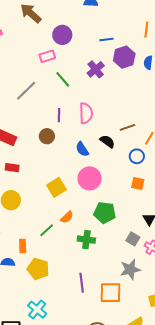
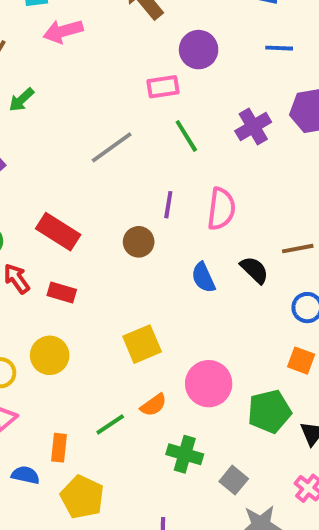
blue line: (106, 39) -> (279, 48), moved
pink circle: (90, 178) -> (209, 384), moved
green pentagon: (105, 213) -> (269, 411), moved, turned -30
gray square: (133, 239) -> (234, 480), moved

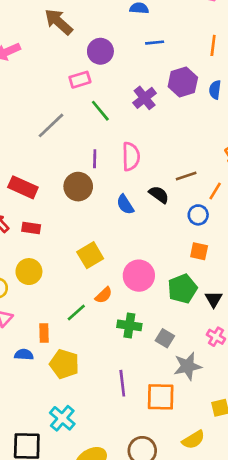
brown circle: (139, 242) -> (78, 187), size x1.4

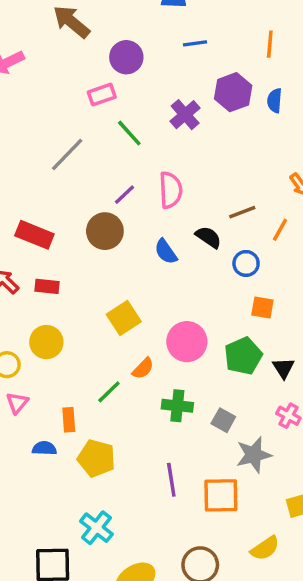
purple line: (95, 159) -> (125, 195), turned 48
blue circle: (198, 215) -> (246, 263), moved

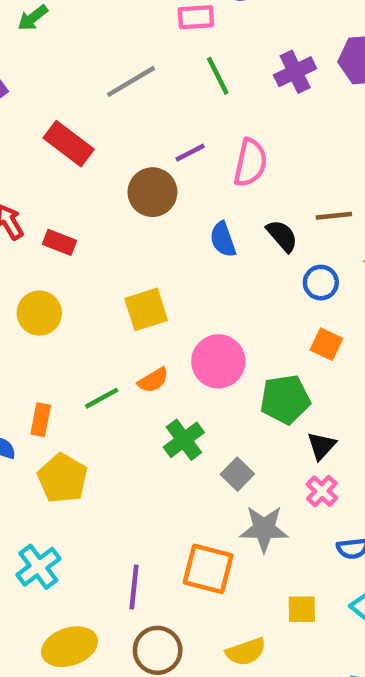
red rectangle: (34, 235) -> (69, 144), moved
black triangle: (284, 368) -> (322, 446), moved
green cross: (177, 406) -> (184, 440), turned 32
purple line: (171, 480) -> (134, 587), moved

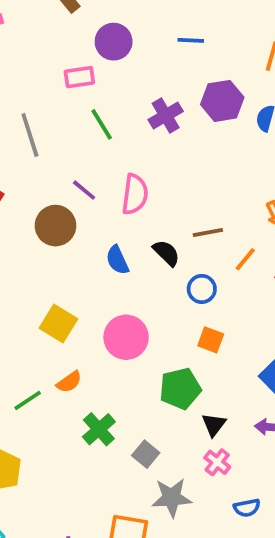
gray line: (131, 81) -> (30, 135), turned -72
purple line: (190, 153) -> (84, 190), turned 72
yellow square: (146, 309) -> (58, 324), turned -36
pink circle: (218, 361) -> (126, 337), moved

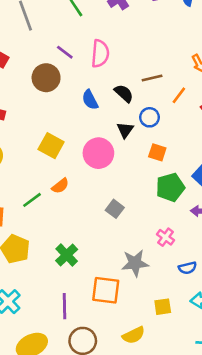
green pentagon: (180, 389) -> (170, 187), moved
black triangle: (214, 425) -> (125, 130), moved
green cross: (99, 429) -> (67, 255), moved
gray square: (146, 454) -> (115, 209), moved

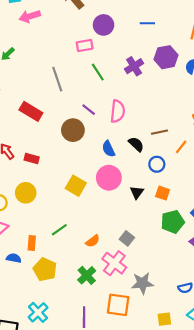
black triangle: (125, 130) -> (137, 192), moved
pink circle: (98, 153) -> (109, 178), moved
orange semicircle: (60, 186) -> (93, 241), moved
pink cross: (165, 237) -> (114, 263), moved, size x1.6

